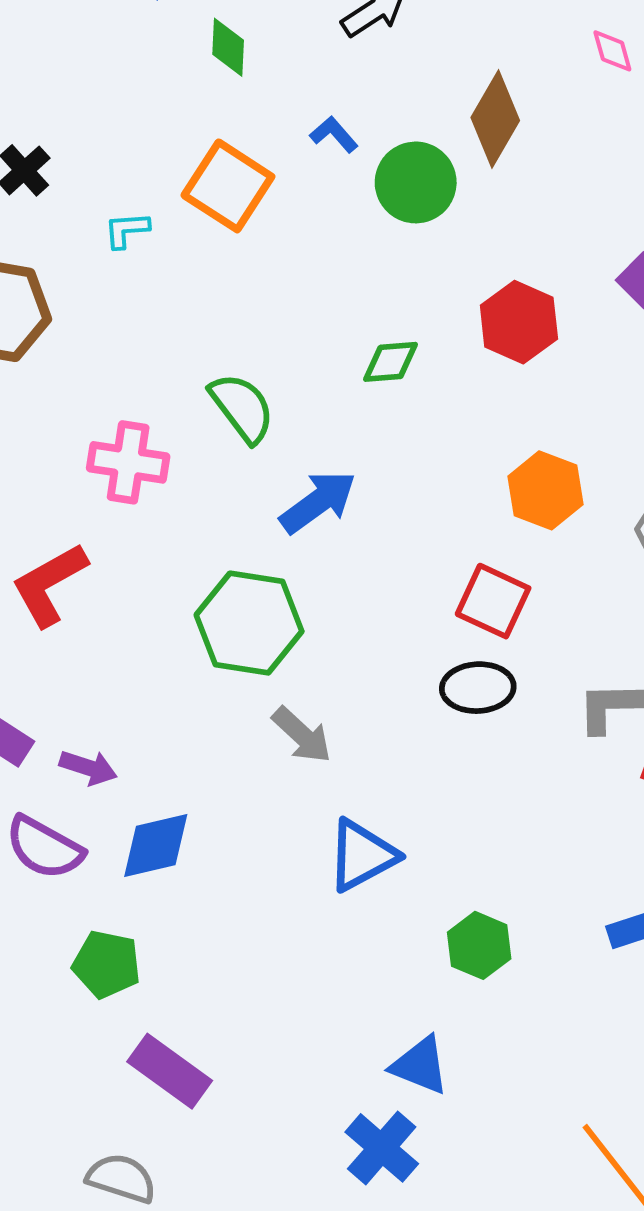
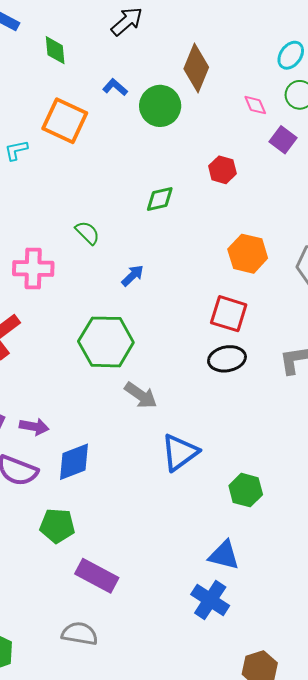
pink diamond: (612, 51) -> (255, 105), moved
red hexagon: (519, 322) -> (222, 170), size x0.7
green semicircle: (242, 408) -> (87, 233), size x0.7
blue arrow: (318, 502) -> (133, 276), size x0.6

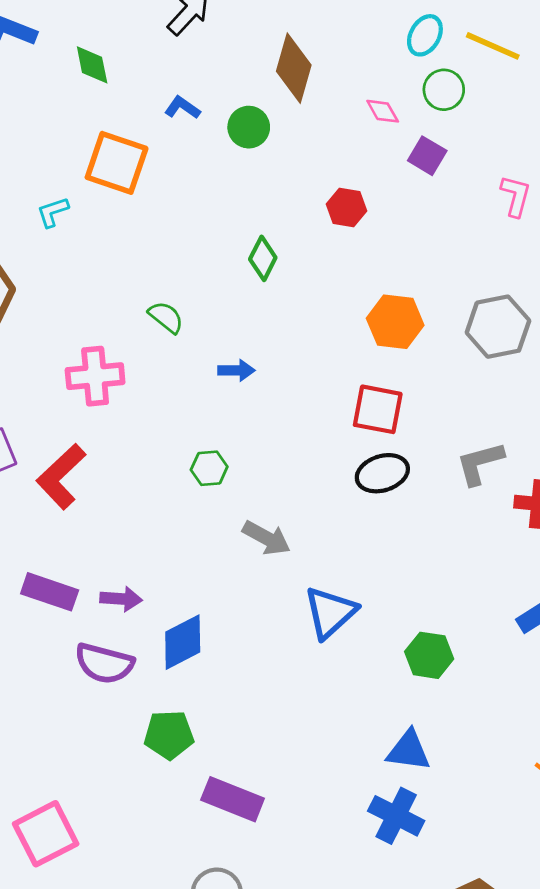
green circle: (160, 106) -> (249, 127), size x0.7
green diamond: (160, 199) -> (263, 258), turned -44
blue arrow: (133, 276) -> (236, 370), turned 50
green hexagon: (106, 342) -> (209, 468), size x0.5

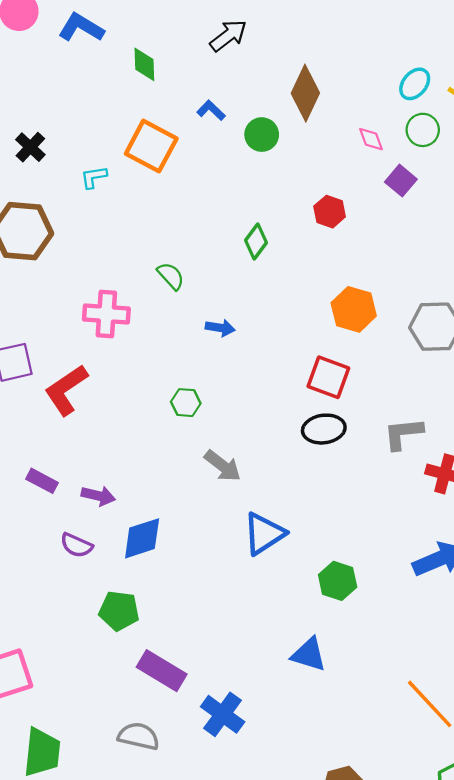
purple rectangle: (50, 592) -> (42, 481), size x0.7
purple semicircle: (104, 663) -> (76, 545), size x0.7
blue cross: (396, 816) -> (223, 714), moved

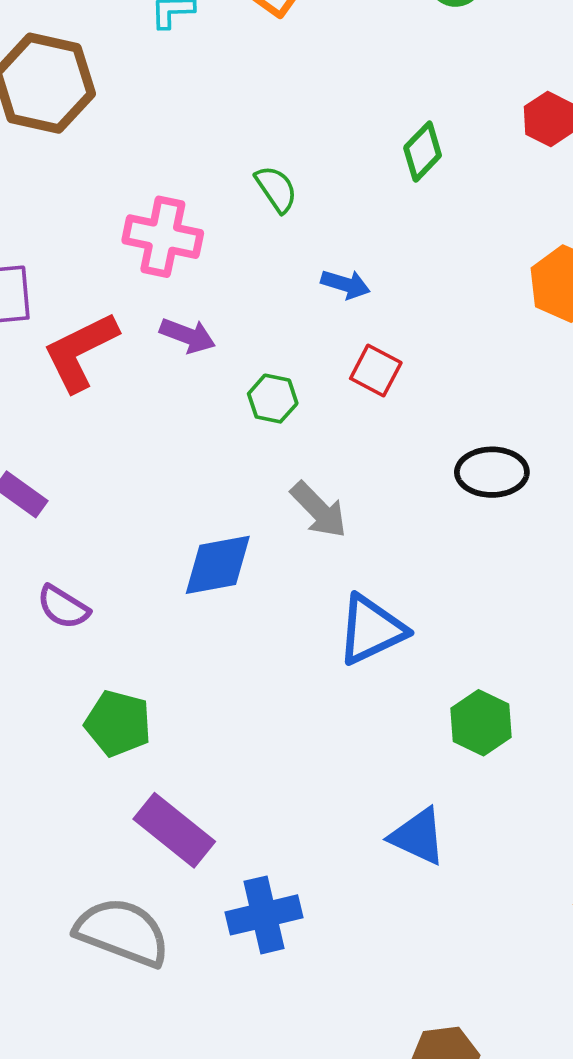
red square: (328, 377) -> (376, 371), moved, size x0.7
purple arrow: (98, 496) -> (188, 336), moved
blue diamond: (142, 538) -> (218, 565), moved
blue cross: (223, 714) -> (264, 915), turned 33
gray semicircle: (139, 736) -> (122, 932), size x1.4

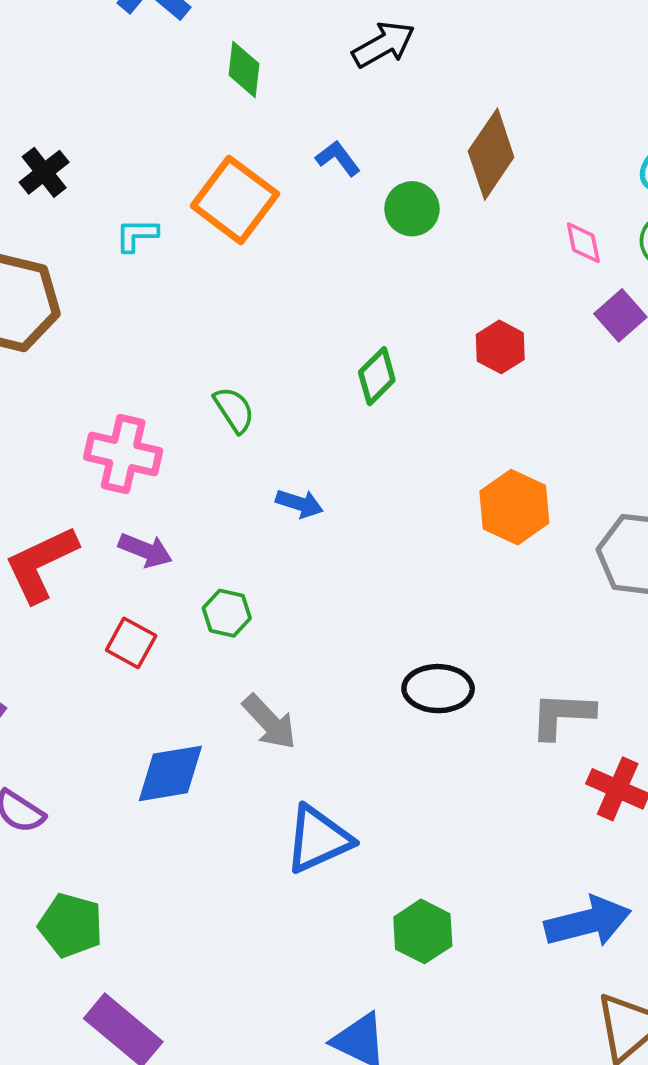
red square: (376, 371) -> (131, 643), moved

